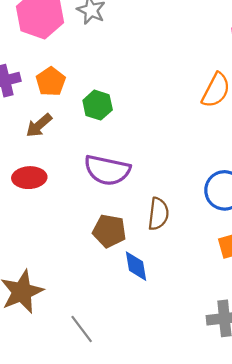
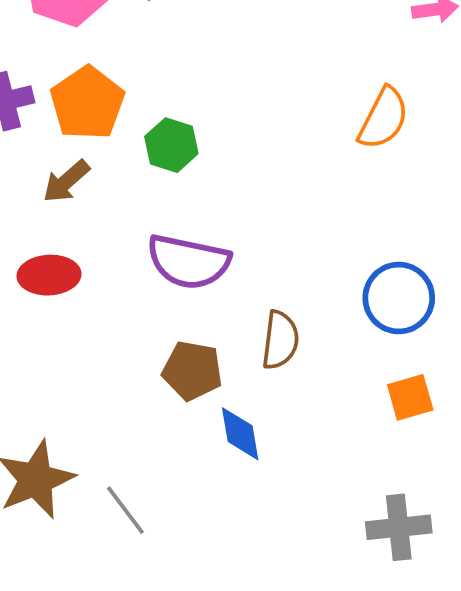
orange pentagon: (51, 82) -> (87, 103), size x1.4
gray line: (82, 329) -> (125, 510), moved

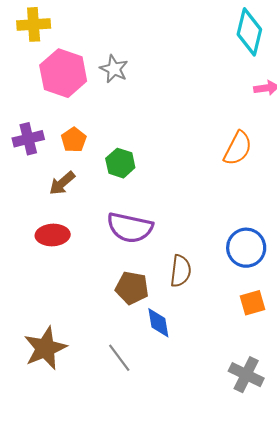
orange pentagon: (87, 103) -> (74, 140), size x0.6
gray line: (125, 510) -> (119, 358), moved
gray cross: (399, 527) -> (246, 375), turned 32

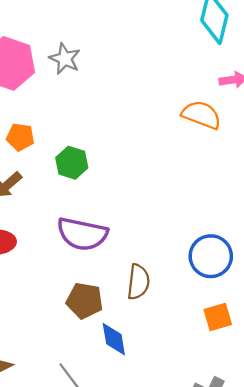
orange pentagon: (74, 140) -> (20, 137), turned -30
orange semicircle: (238, 148) -> (201, 115), moved, turned -96

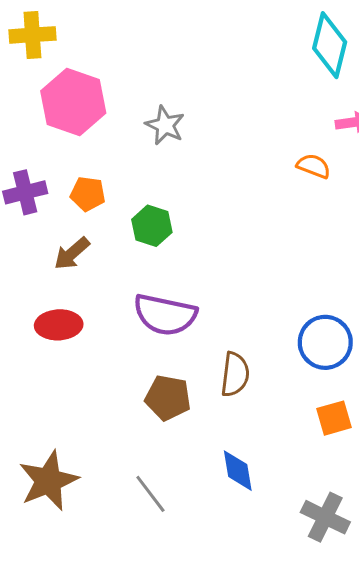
gray star: (65, 59) -> (165, 125), moved
orange semicircle: (201, 115) -> (314, 166), size x0.7
blue diamond: (114, 339) -> (238, 471), moved

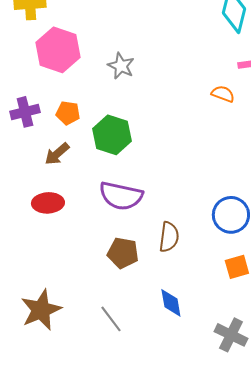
green hexagon: (152, 226) -> (112, 135), size x1.4

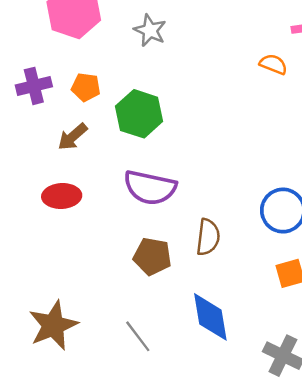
blue diamond: (171, 303) -> (210, 317), size x1.4

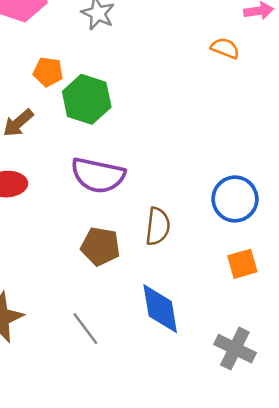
orange pentagon: (86, 87) -> (48, 72), moved

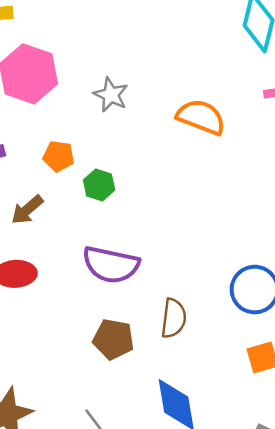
orange semicircle: (225, 48) -> (201, 117), moved, size x1.6
green hexagon: (87, 99) -> (99, 185), size x0.6

